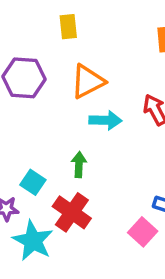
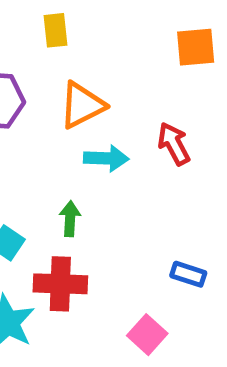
red cross: (72, 212) -> (60, 284), turned -33
pink square: (143, 232) -> (147, 335), moved

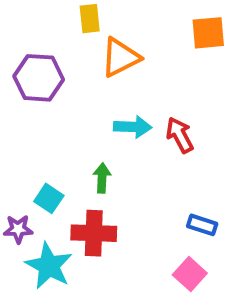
orange triangle: (82, 105) -> (120, 57), moved
red arrow: (174, 144) -> (180, 135), moved
pink square: (147, 335) -> (190, 274), moved

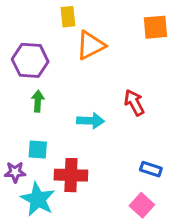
cyan arrow: (133, 127) -> (91, 121), moved
green arrow: (102, 178) -> (38, 101), moved
cyan square: (49, 198) -> (38, 149), turned -30

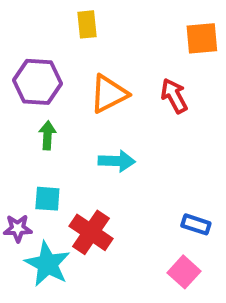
orange triangle: (91, 45) -> (109, 94), moved
red arrow: (134, 103) -> (174, 96), moved
red cross: (71, 175) -> (91, 232), turned 32

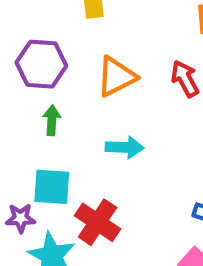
cyan square: (47, 199) -> (52, 187), size x1.4

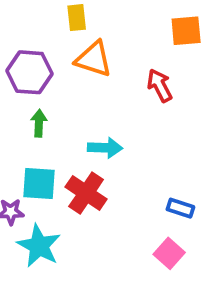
orange triangle: (116, 77) -> (94, 59), moved, turned 45
red cross: (98, 222) -> (86, 193), moved

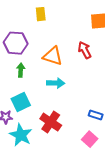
orange triangle: (94, 59) -> (53, 56), moved
cyan square: (39, 184) -> (21, 102), turned -30
red cross: (86, 193) -> (51, 122), moved

